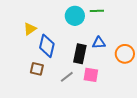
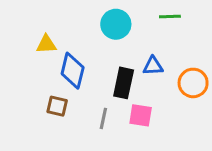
green line: (97, 11) -> (170, 17), moved
yellow triangle: (30, 29) -> (46, 44), turned 32
gray line: (67, 77) -> (103, 118), turned -40

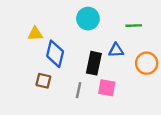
green line: (170, 17) -> (134, 26), moved

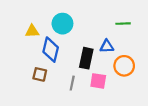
cyan circle: (88, 19) -> (62, 24), moved
orange circle: (147, 63) -> (124, 66), moved

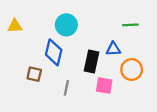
yellow triangle: (32, 31) -> (15, 26), moved
brown square: (40, 74) -> (34, 74), moved
gray line: (72, 83) -> (66, 88), moved

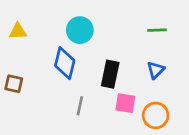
blue triangle: (113, 49) -> (156, 70), moved, turned -42
orange circle: (132, 70) -> (156, 115), moved
brown square: (34, 74) -> (14, 84), moved

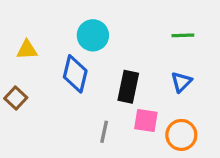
yellow triangle: (18, 31) -> (27, 50), moved
brown square: (14, 84) -> (16, 98), turned 30
gray line: (80, 106) -> (104, 132), moved

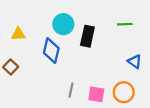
blue triangle: (181, 82) -> (135, 61), moved, turned -40
black rectangle: (128, 87) -> (87, 36), moved
pink square: (146, 120) -> (96, 94), moved

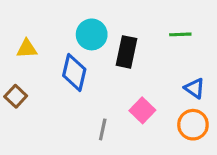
orange circle: (124, 92) -> (193, 125), moved
pink square: (96, 94) -> (142, 110), moved, turned 35

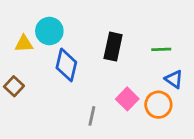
cyan circle: (92, 34) -> (49, 31), moved
green line: (180, 34) -> (161, 49), moved
orange circle: (193, 125) -> (158, 105), moved

